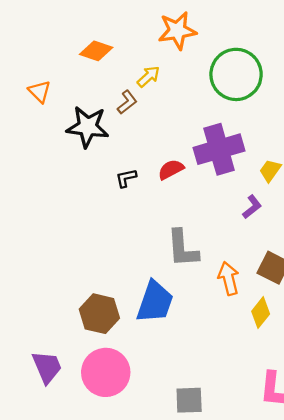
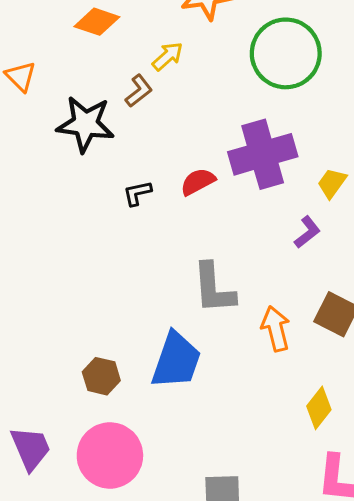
yellow diamond: (261, 313) -> (319, 408), moved
brown hexagon: (99, 314) -> (101, 376), size x0.7

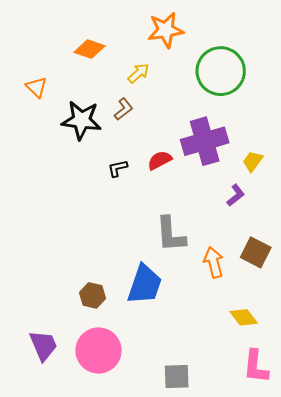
brown L-shape: (139, 91) -> (124, 109), moved
yellow diamond: (319, 408) -> (244, 317), turned -76

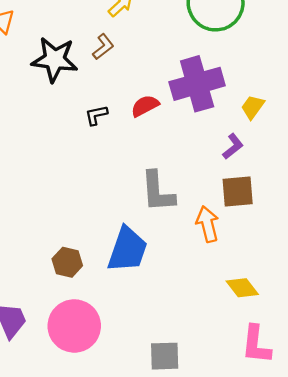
brown square: (256, 252) -> (238, 192), moved, turned -32

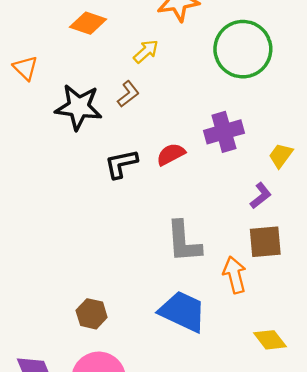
purple cross: (197, 84) -> (224, 132), size x0.7
black L-shape: (96, 115) -> (121, 164), size x1.4
blue trapezoid: (128, 250) -> (183, 311), moved, turned -84

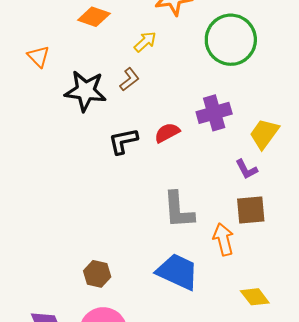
yellow trapezoid: (281, 155) -> (264, 134), size x1.4
purple L-shape: (261, 196) -> (246, 169), turned 100

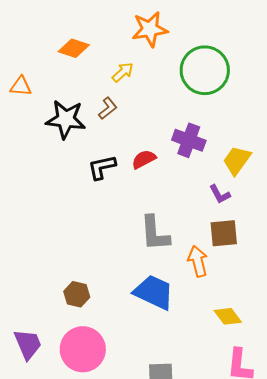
orange triangle: (38, 56) -> (21, 86), turned -40
purple cross: (214, 113) -> (189, 140), turned 36

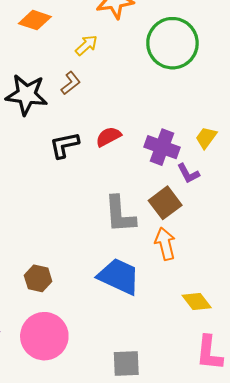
purple cross: (189, 140) -> (162, 147), moved
yellow trapezoid: (237, 160) -> (206, 138), size x0.7
brown square: (224, 233) -> (165, 203), moved, turned -32

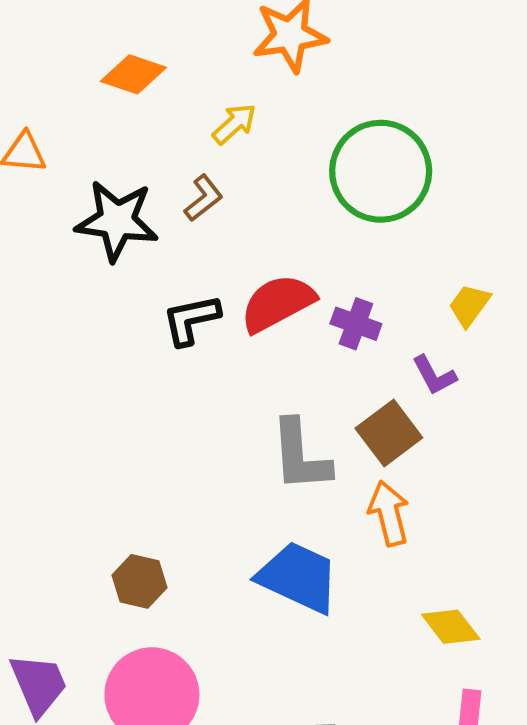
green circle: (172, 43) -> (381, 171), moved
red semicircle: (108, 137) -> (278, 303), size x1.5
purple cross: (162, 147) -> (356, 324), moved, size x0.7

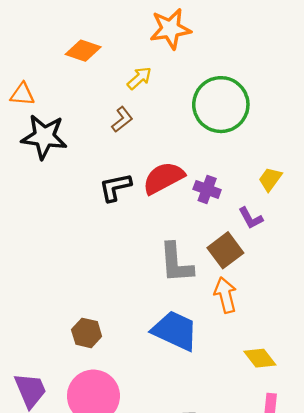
black star: (117, 221) -> (44, 137), moved

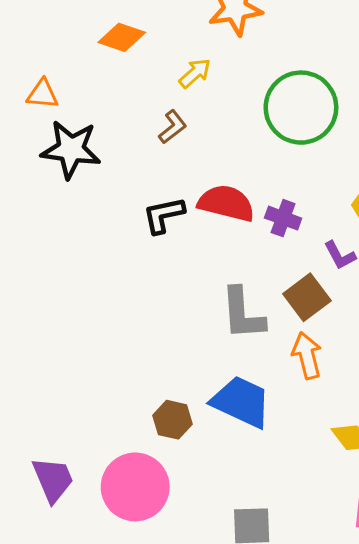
red semicircle: (163, 178) -> (226, 203), turned 42
brown hexagon: (87, 333) -> (173, 420), moved

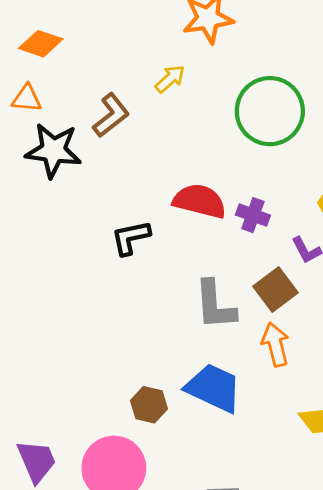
orange diamond: (122, 37) -> (41, 44), moved
brown L-shape: (173, 127) -> (111, 115), moved, size x1.4
black L-shape: (164, 215) -> (131, 238), moved

